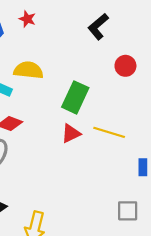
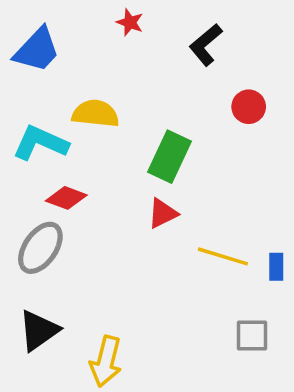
red star: (27, 19) -> (130, 22), moved
yellow line: (109, 132) -> (223, 256), moved

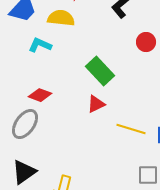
yellow semicircle: (95, 114) -> (61, 18), moved
cyan L-shape: (40, 143) -> (40, 45), moved, size x0.7
green rectangle: (169, 157) -> (100, 71), turned -68

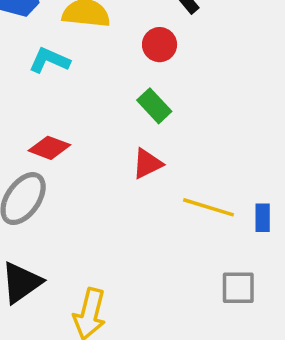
red circle: (146, 42) -> (160, 45), moved
green rectangle: (100, 71) -> (154, 106), size x0.7

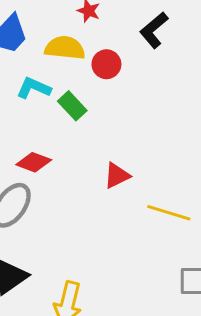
red circle: (160, 45) -> (106, 64), moved
green rectangle: (154, 106) -> (72, 106), moved

